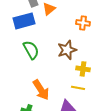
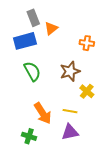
yellow cross: (83, 69) -> (87, 91), turned 32
yellow line: (78, 88) -> (70, 111), moved

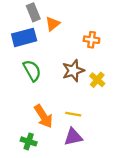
yellow cross: (87, 91) -> (97, 80), moved

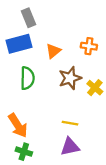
orange triangle: (53, 24) -> (53, 51), moved
green semicircle: (32, 71) -> (27, 78), turned 30
orange arrow: (43, 116) -> (18, 125), moved

